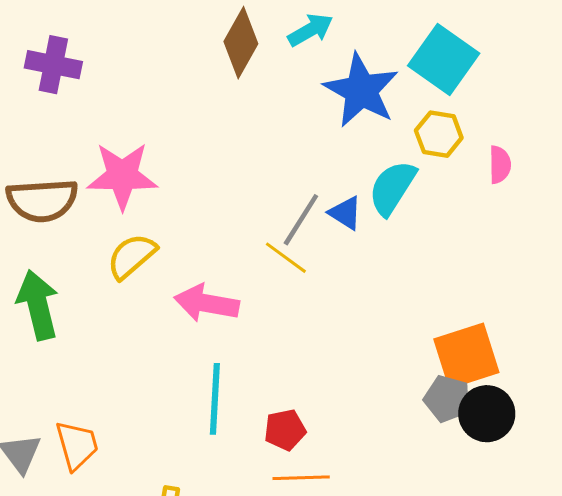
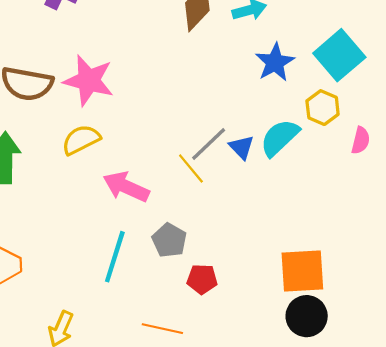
blue star: (361, 90) -> (275, 62), size x0.7
gray pentagon: (447, 399) -> (169, 240), moved
red pentagon: (285, 430) -> (202, 279), moved

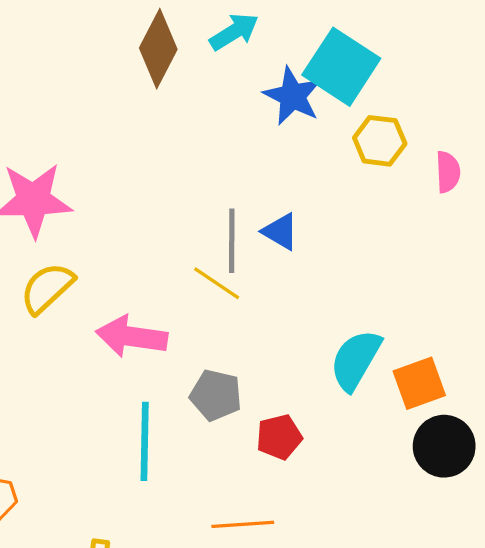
cyan square: (339, 55) -> (341, 67), moved
cyan semicircle: (280, 138) -> (356, 360), moved
gray line: (209, 144) -> (232, 241), turned -30
orange square: (302, 271) -> (419, 383), size x0.7

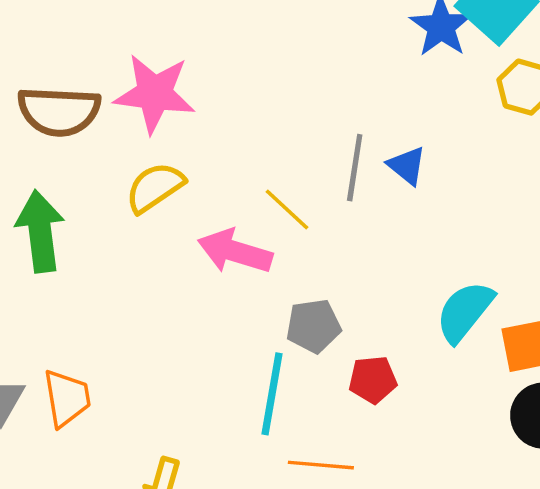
yellow line: (217, 283) -> (287, 210), moved
gray pentagon: (216, 395) -> (313, 326), turned -30
cyan line: (145, 441) -> (272, 394), moved

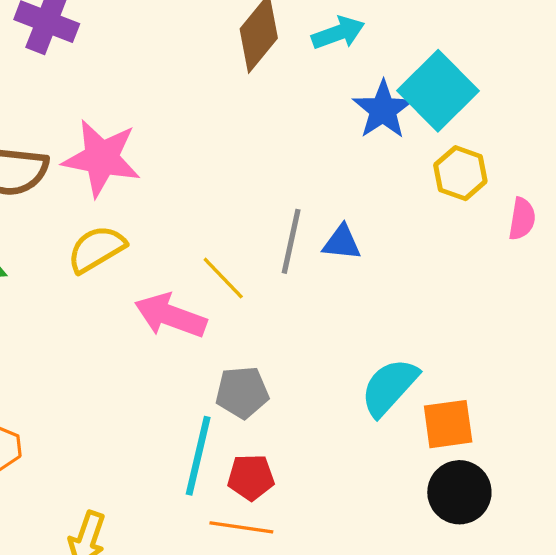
blue triangle: (407, 166) -> (342, 242), turned -36
red pentagon: (373, 380) -> (251, 477), moved

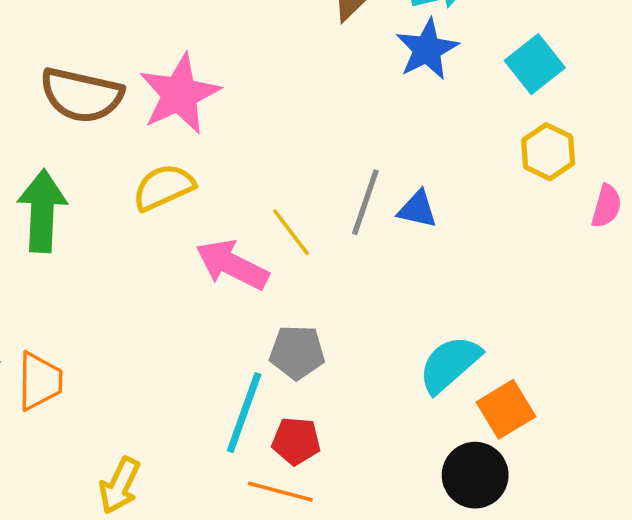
cyan square: (438, 91) -> (535, 64), size x0.7
blue star: (383, 110) -> (427, 49), moved
pink star: (102, 158) -> (179, 94), turned 30
orange square: (448, 424) -> (506, 409), turned -30
black circle: (459, 492) -> (475, 475), moved

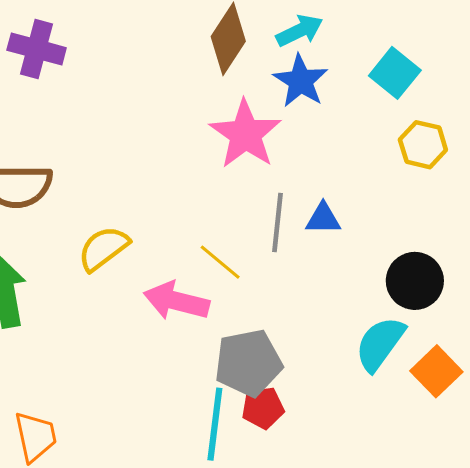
pink star: (179, 94) -> (245, 134), moved
gray pentagon: (297, 352) -> (248, 363), size x1.4
red pentagon: (296, 441) -> (263, 408), moved
black circle: (475, 475) -> (415, 281), moved

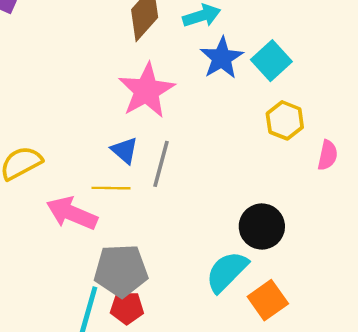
blue star: (301, 81) -> (222, 58), moved
blue triangle: (323, 219) -> (125, 150), moved, turned 32
yellow line: (220, 262) -> (111, 188), turned -48

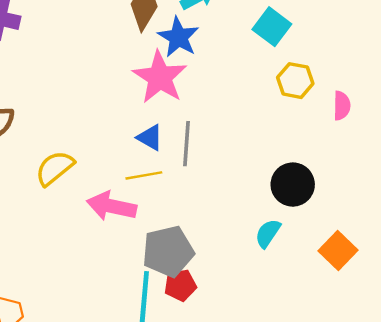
blue star: (222, 58) -> (178, 37), moved
cyan semicircle: (227, 272) -> (268, 233), size x0.7
orange square: (268, 300) -> (338, 250), moved

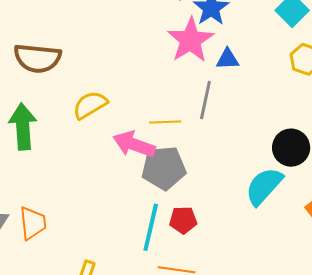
blue triangle: (150, 138) -> (228, 59), moved, turned -40
cyan semicircle: (268, 233) -> (264, 186), size x1.6
gray pentagon: (168, 251) -> (164, 168), moved

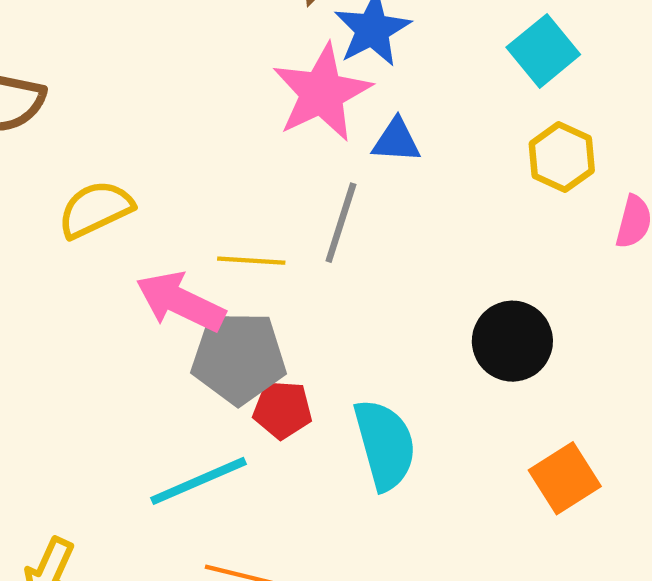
cyan semicircle: (264, 186) -> (385, 444), moved, turned 117
red pentagon: (183, 220) -> (282, 410), moved
cyan line: (151, 227) -> (199, 481), turned 48

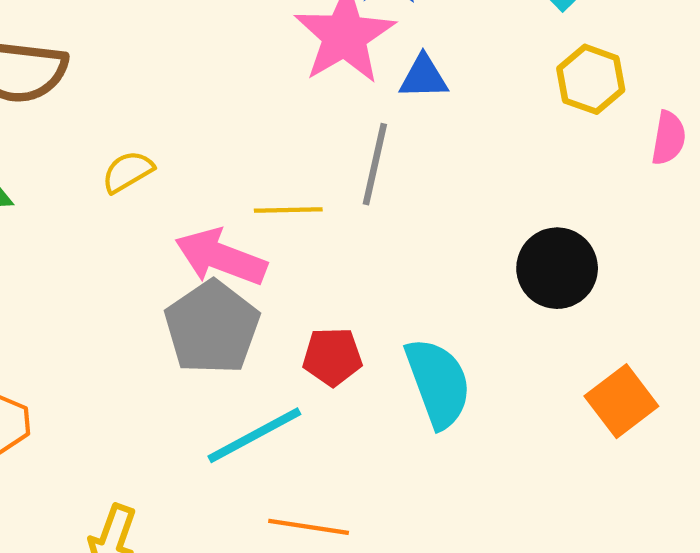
yellow semicircle: (95, 209) -> (128, 172), size x0.7
gray pentagon: (239, 358) -> (212, 327), moved, turned -30

